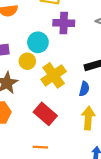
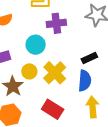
yellow circle: (27, 61) -> (29, 71), moved
blue semicircle: (84, 89) -> (85, 81), size x1.5

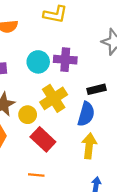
purple cross: (56, 23) -> (65, 60), moved
yellow circle: (29, 71) -> (28, 115), moved

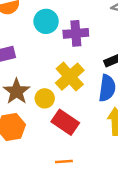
cyan circle: (38, 62) -> (46, 21), moved

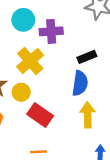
yellow cross: (70, 77) -> (30, 61), moved

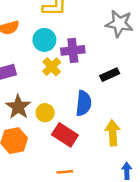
yellow cross: (30, 61) -> (52, 67), moved, size x0.7
blue semicircle: (80, 83) -> (84, 103), moved

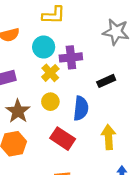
yellow circle: (45, 113) -> (50, 102), moved

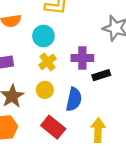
purple cross: (71, 57) -> (82, 58), moved

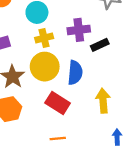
yellow cross: (48, 62) -> (44, 38), turned 30
yellow circle: (45, 90) -> (45, 67), size x1.6

